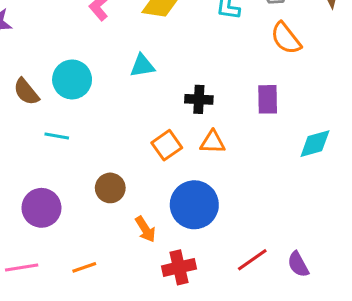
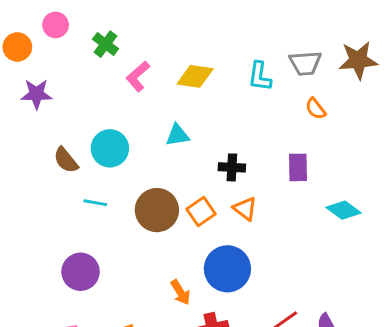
orange semicircle: (286, 38) -> (316, 109), size x0.7
orange triangle: (213, 142) -> (245, 209), turned 35
cyan diamond: (315, 144) -> (343, 210), turned 52
brown circle: (110, 188) -> (157, 210), moved, size x1.5

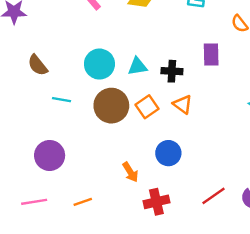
cyan triangle: (177, 135) -> (137, 66), moved
cyan circle: (110, 148) -> (99, 64), moved
purple rectangle: (298, 167) -> (211, 55), moved
blue circle: (227, 269) -> (168, 153), size x0.7

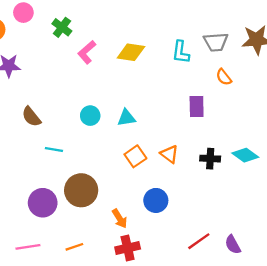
cyan circle: (99, 64) -> (90, 116), size x0.7
black cross: (172, 71) -> (210, 159), moved
brown circle: (111, 106) -> (81, 190), moved
red cross: (156, 202) -> (128, 248), moved

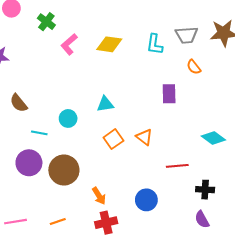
cyan circle: (90, 116) -> (68, 118), moved
black cross: (210, 159) -> (205, 190), moved
blue circle: (156, 200) -> (146, 200), moved
purple circle: (43, 203) -> (29, 163), moved
red line: (199, 241) -> (177, 166), moved, turned 30

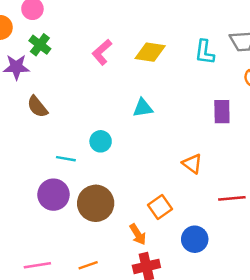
green cross: (46, 22) -> (40, 45), moved
brown semicircle: (19, 103) -> (37, 107), moved
cyan triangle: (105, 104) -> (143, 108), moved
orange square: (113, 139) -> (160, 207), moved

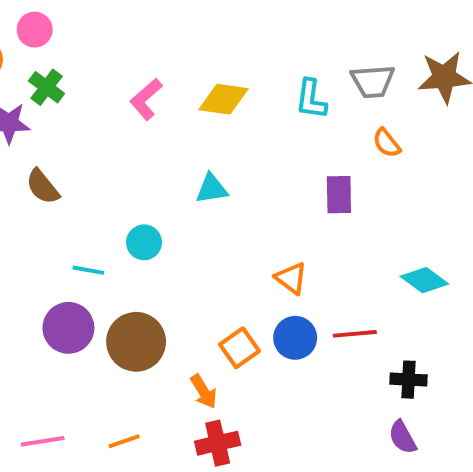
blue circle: (195, 239) -> (295, 338), moved

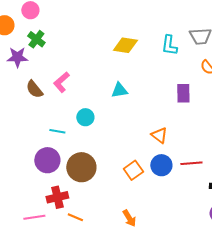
pink L-shape: (146, 99) -> (61, 82), moved
orange arrow: (204, 392) -> (129, 218), moved
orange line: (124, 441) -> (75, 217), turned 42
red cross: (218, 443) -> (57, 197), moved

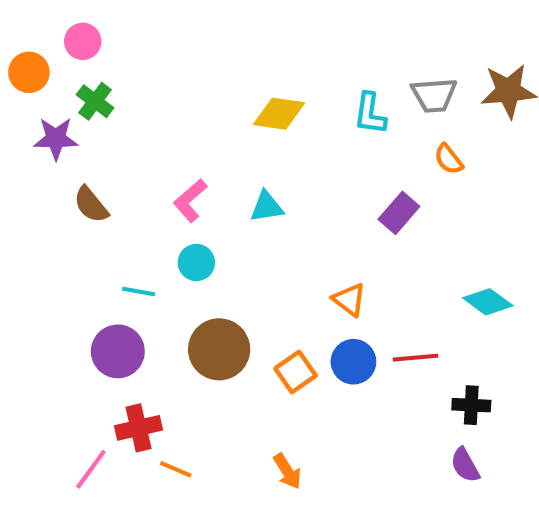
pink L-shape: (61, 82) -> (190, 200), moved
purple rectangle: (183, 93) -> (399, 213), turned 42
brown circle: (81, 167) -> (219, 349), moved
pink line: (34, 217) -> (91, 469), turned -45

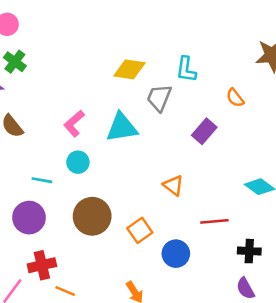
gray trapezoid: (434, 95) -> (159, 98), moved, turned 116
cyan triangle: (267, 207) -> (122, 127), size x1.5
blue circle: (353, 362) -> (176, 254), moved

